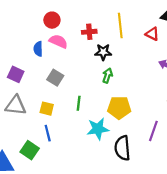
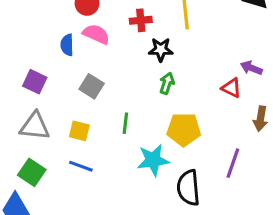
red triangle: (152, 34) -> (231, 88), moved
blue line: (48, 133) -> (81, 166), turned -56
green square: (30, 150) -> (32, 172), moved

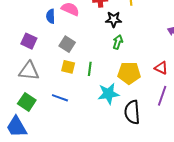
red triangle: (231, 88) -> (161, 68), moved
yellow square: (79, 131) -> (68, 67), moved

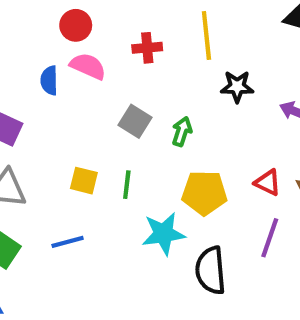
black star: (114, 19) -> (237, 87), moved
gray square: (67, 44) -> (135, 121), moved
blue line: (60, 98) -> (68, 242), turned -35

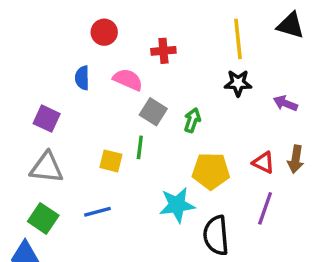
yellow line: (206, 36) -> (238, 39), moved
pink semicircle: (88, 66) -> (128, 80), moved
green line: (127, 185) -> (140, 147), moved

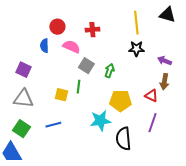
red circle: (104, 32) -> (57, 27), moved
brown arrow: (296, 159) -> (164, 82), moved

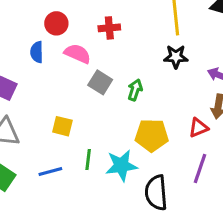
green line: (78, 87) -> (88, 159), moved
red triangle: (151, 96) -> (198, 128), turned -48

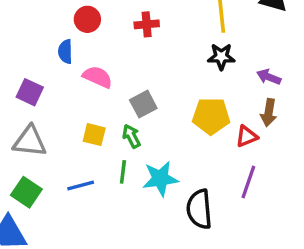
pink semicircle: (78, 54) -> (98, 77), moved
gray square: (100, 82) -> (143, 104), moved, turned 30
green arrow: (135, 90) -> (131, 136), moved, turned -45
yellow pentagon: (152, 135) -> (211, 116), moved

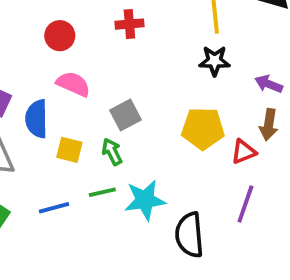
red circle: (87, 19) -> (60, 36), moved
blue semicircle: (65, 52) -> (37, 119), moved, size x1.4
green line: (123, 172) -> (102, 192), turned 70

